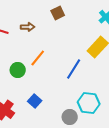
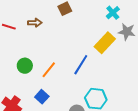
orange line: (38, 58) -> (49, 70), moved

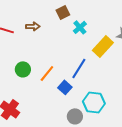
cyan cross: (113, 13) -> (80, 27), moved
blue square: (42, 97) -> (65, 87), moved

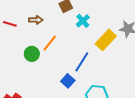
green circle: (23, 69) -> (32, 54), moved
orange line: (47, 73) -> (50, 43), moved

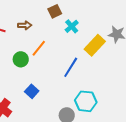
blue square: (68, 81) -> (32, 91), moved

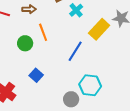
orange line: (39, 48) -> (43, 32), turned -60

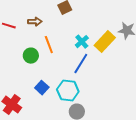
cyan cross: (76, 10) -> (82, 42), moved
cyan hexagon: (90, 85) -> (68, 91), moved

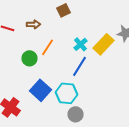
orange line: (49, 45) -> (48, 47), turned 54
blue square: (42, 88) -> (40, 90), size x1.5

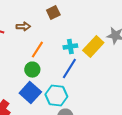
cyan cross: (80, 44) -> (70, 47), turned 32
green circle: (30, 58) -> (32, 70), moved

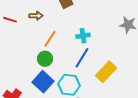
yellow rectangle: (93, 47) -> (106, 72), moved

